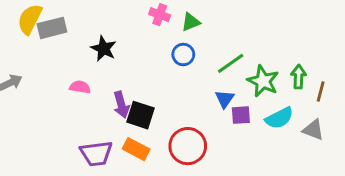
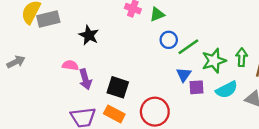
blue circle: (183, 55) -> (169, 40), moved
green star: (263, 81) -> (214, 61), turned 30
purple arrow: (121, 105) -> (85, 79), moved

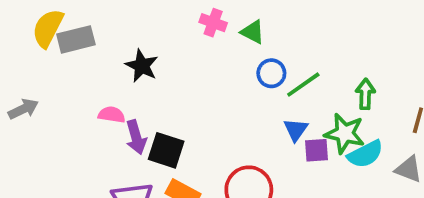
green triangle: (157, 14) -> (253, 32), turned 49
green arrow: (242, 57) -> (365, 94), moved
green star: (214, 61) -> (345, 133), moved, turned 30
black square: (118, 87) -> (166, 150), moved

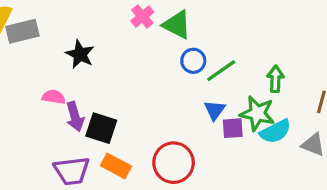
pink cross: (213, 23) -> (142, 16), turned 30
green triangle: (253, 32) -> (177, 25), size x1.4

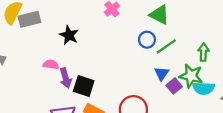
green triangle: (177, 25) -> (159, 15), moved
purple square: (233, 128) -> (174, 86), turned -35
cyan semicircle: (275, 131) -> (203, 88), turned 30

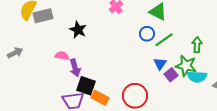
black square: (84, 86) -> (86, 86), moved

